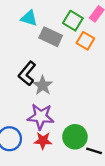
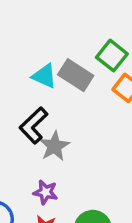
cyan triangle: (29, 18) -> (44, 76), moved
purple star: (41, 117) -> (45, 192), size x0.6

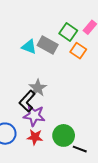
black L-shape: (34, 125) -> (27, 101), moved
purple star: (45, 192) -> (34, 116), size x1.5

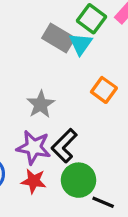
cyan triangle: (29, 47) -> (81, 44), moved, turned 42
orange square: (78, 51) -> (104, 90), moved
black L-shape: (27, 101) -> (64, 146), moved

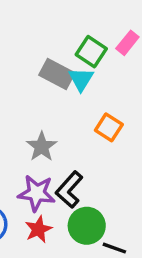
red star: (34, 181) -> (38, 229), turned -30

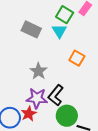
gray rectangle: (57, 74) -> (31, 29), moved
red star: (38, 229) -> (29, 114), moved

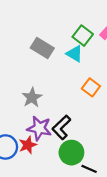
cyan triangle: (59, 31) -> (75, 54), turned -35
gray star: (38, 71) -> (32, 97), moved

